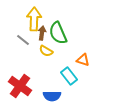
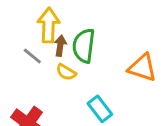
green semicircle: (58, 33) -> (84, 46), turned 30
orange triangle: (83, 60) -> (142, 68), moved, size x1.5

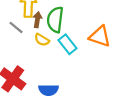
cyan rectangle: (100, 109) -> (68, 44), moved

